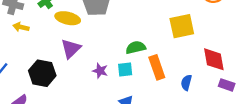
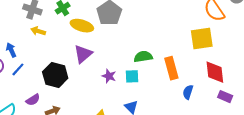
yellow square: (182, 26) -> (202, 38), moved
orange rectangle: (157, 67) -> (171, 68), moved

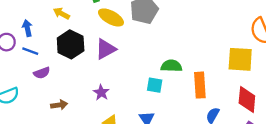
blue line: (18, 69) -> (30, 51), turned 56
black hexagon: (55, 75) -> (71, 44), moved
purple star: (109, 76) -> (101, 92), moved
purple semicircle: (33, 100) -> (42, 73), moved

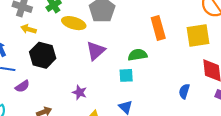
purple triangle: (106, 49) -> (96, 51), moved
orange rectangle: (200, 85) -> (158, 28), moved

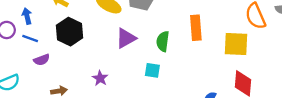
green semicircle: (138, 55) -> (163, 41), moved, turned -84

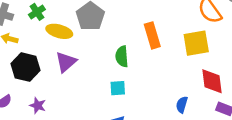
purple triangle: (126, 38) -> (66, 62), moved
purple star: (100, 78) -> (38, 106), moved

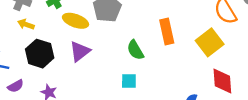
yellow square: (196, 43) -> (210, 42), turned -32
green semicircle: (122, 56) -> (135, 50), turned -30

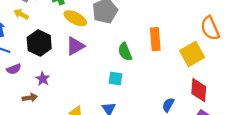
yellow arrow: (26, 24) -> (21, 14), moved

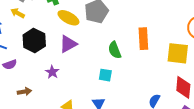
yellow square: (192, 54) -> (178, 53), turned 35
purple star: (43, 79) -> (52, 72), moved

